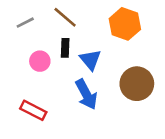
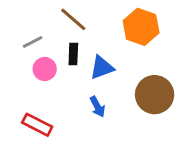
gray line: (25, 23) -> (33, 42), moved
blue triangle: (90, 60) -> (102, 67), turned 50
blue arrow: (86, 94) -> (97, 107), size x0.6

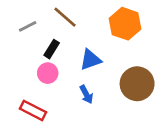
gray line: (33, 42) -> (28, 26), moved
black rectangle: (73, 54) -> (52, 49), moved, turned 30
pink circle: (45, 69) -> (48, 73), moved

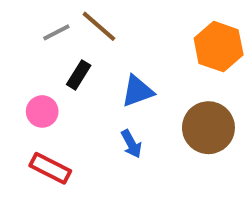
orange hexagon: (125, 24) -> (219, 47), moved
gray line: (28, 26) -> (56, 32), moved
pink circle: (48, 73) -> (42, 111), moved

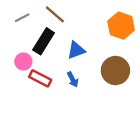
gray line: (56, 32) -> (22, 18), moved
black rectangle: (79, 75) -> (44, 41), size x1.6
red rectangle: (50, 168) -> (40, 78), moved

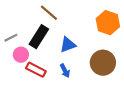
gray line: (22, 18) -> (11, 38), moved

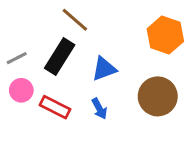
pink circle: (21, 55) -> (21, 90), moved

